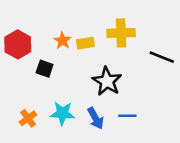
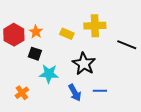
orange star: (62, 41) -> (36, 32), moved
yellow rectangle: (85, 43) -> (67, 34), turned 32
cyan star: (62, 113) -> (49, 74), moved

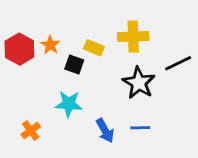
black line: (127, 45) -> (178, 63), turned -48
black square: (35, 54) -> (74, 65), moved
black star: (84, 64) -> (139, 83), moved

